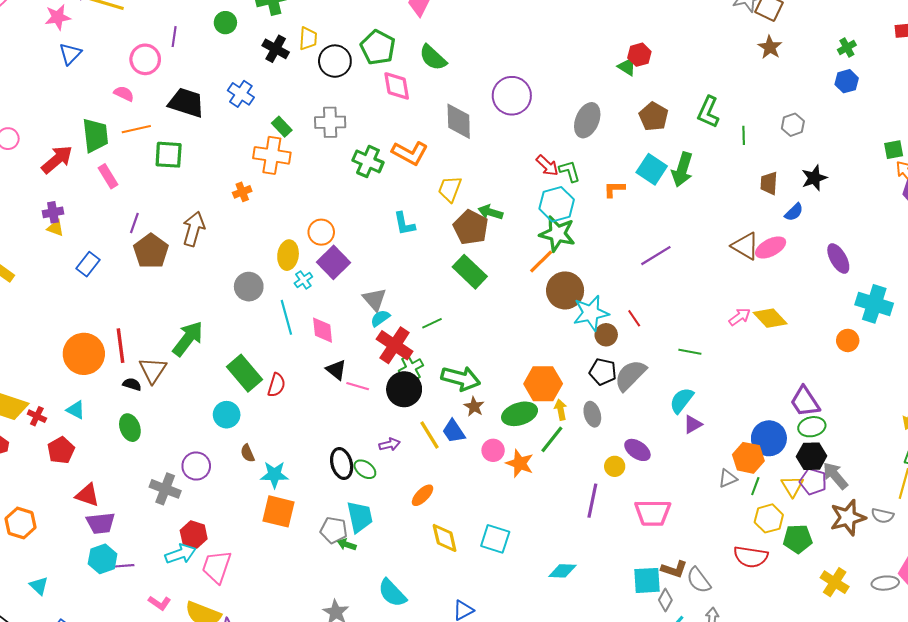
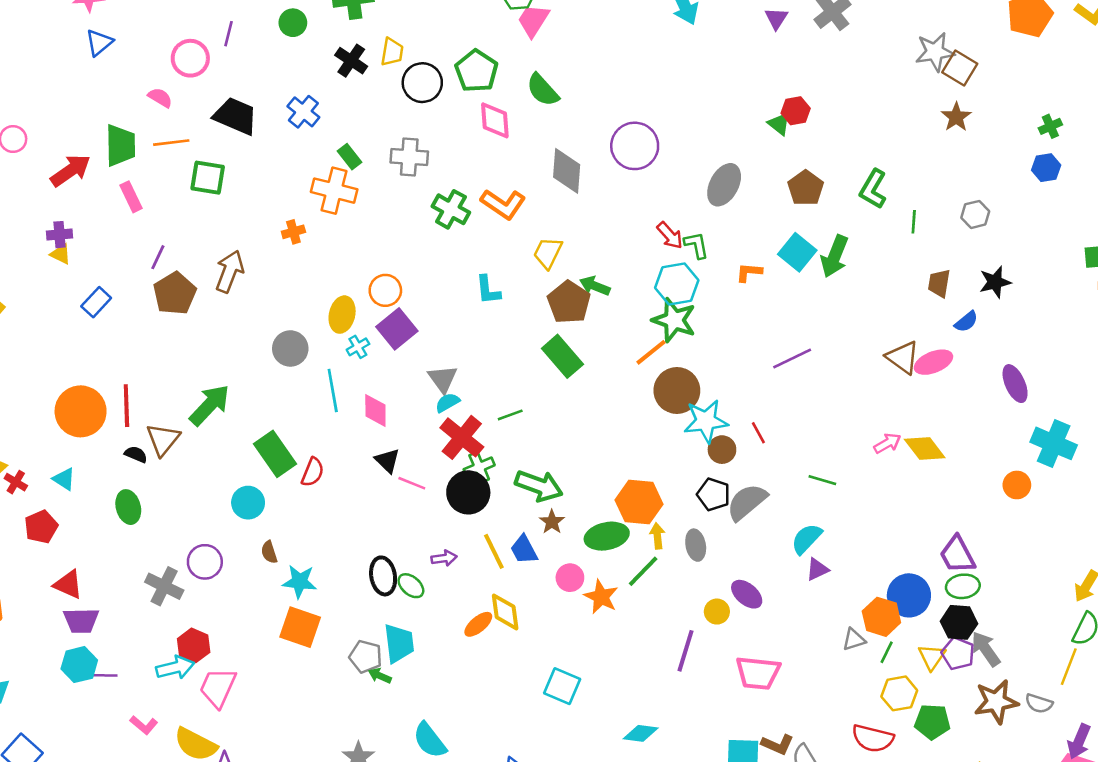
yellow diamond: (445, 538) -> (505, 612), moved

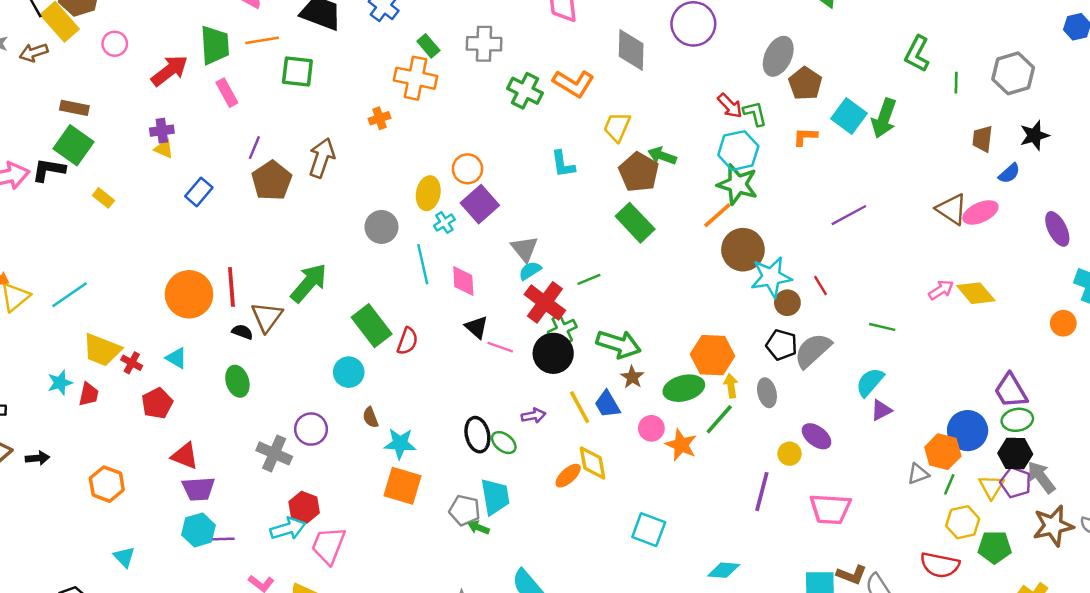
brown pentagon: (806, 188) -> (805, 84), moved
gray hexagon: (975, 214) -> (1013, 73), size x1.6

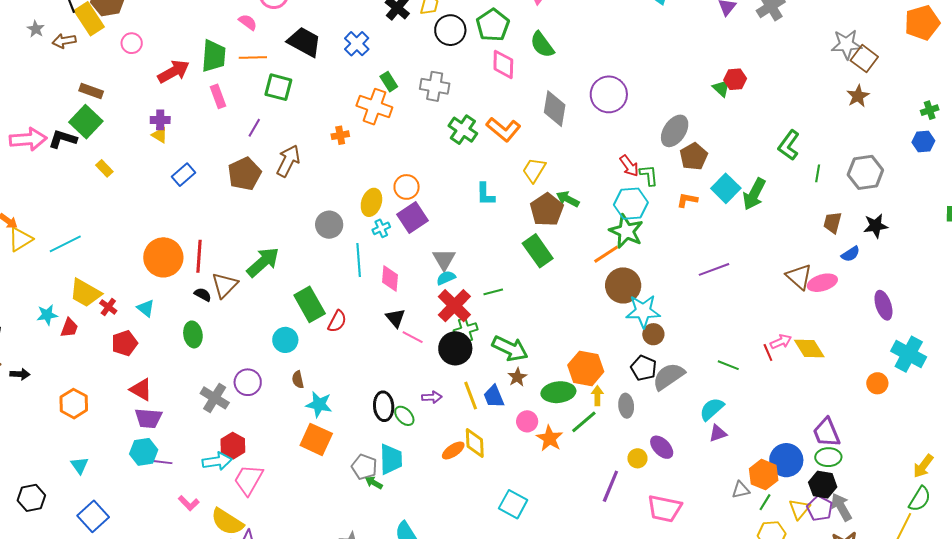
purple line: (254, 148) -> (254, 128), moved
red line: (820, 286) -> (768, 353), moved

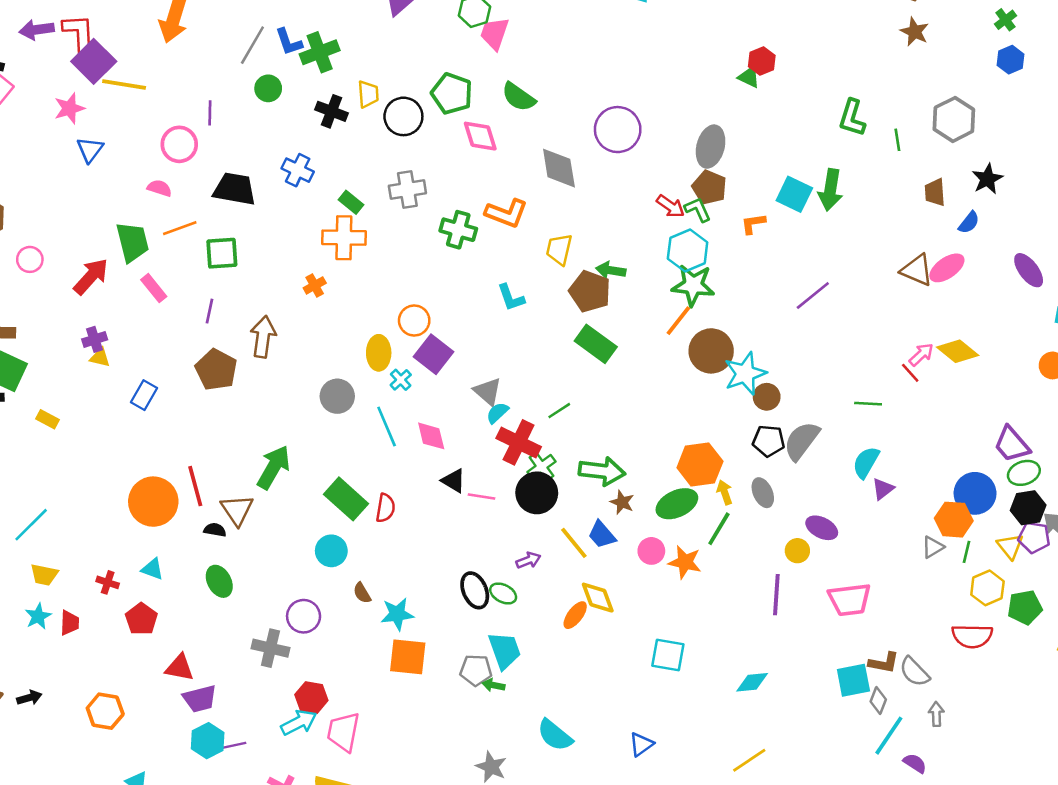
brown pentagon: (694, 156) -> (709, 187), moved
yellow trapezoid: (85, 293) -> (44, 575), moved, size x0.7

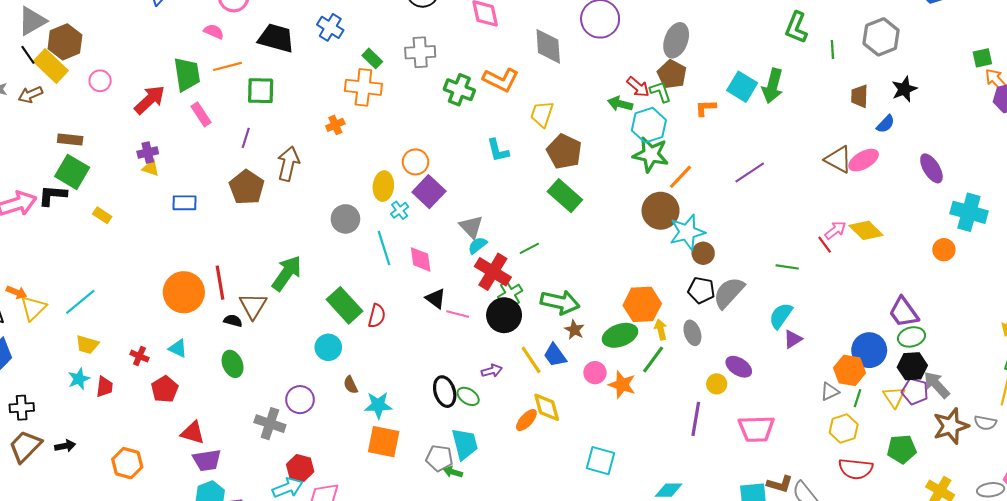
green arrow: (611, 270) -> (620, 104), moved
orange line: (678, 321) -> (681, 177), moved
blue rectangle: (144, 395) -> (185, 203), turned 55
yellow hexagon: (987, 588) -> (844, 429), moved

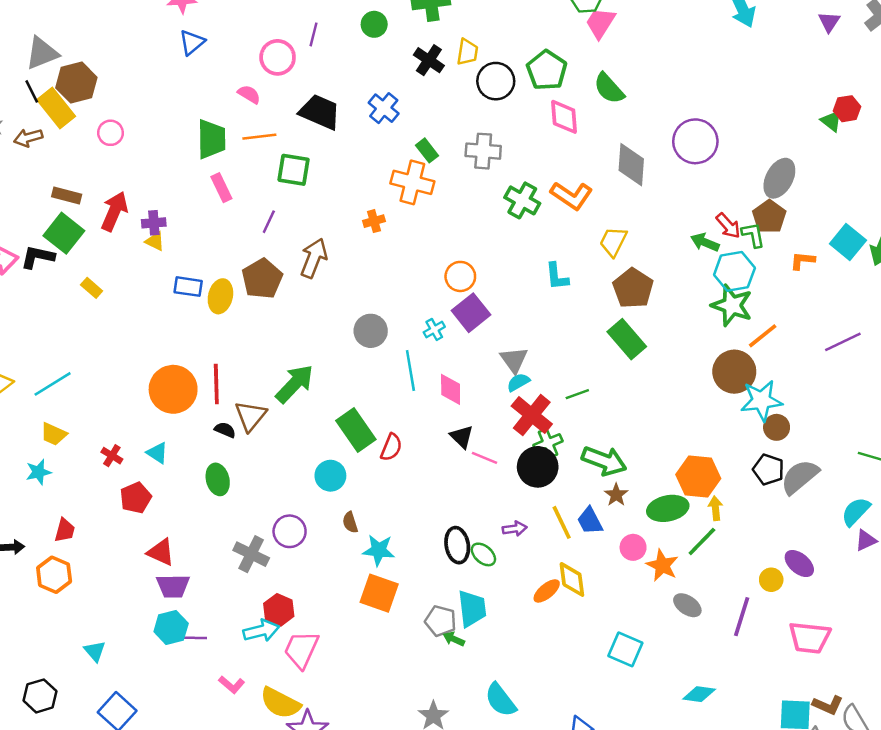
red arrow: (150, 100) -> (114, 211), moved, turned -32
yellow ellipse: (383, 186) -> (220, 296), moved
gray ellipse: (692, 333) -> (687, 605), moved, turned -45
red trapezoid: (105, 387) -> (65, 530), moved
orange hexagon: (127, 463) -> (54, 575), moved

